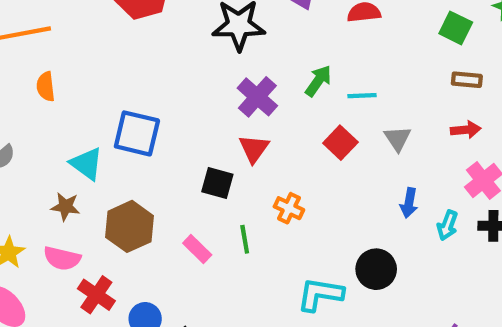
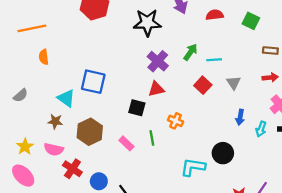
green square: (456, 28) -> (251, 21), moved
red triangle: (254, 149) -> (156, 89), turned 42

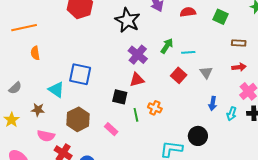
black star: (147, 23) -> (128, 20), turned 30
brown star: (55, 121) -> (38, 110), moved
green line: (152, 138) -> (136, 115), moved
yellow star: (25, 147) -> (12, 120), moved

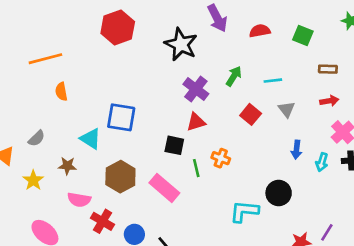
cyan line: (188, 52) -> (273, 81), moved
pink rectangle: (111, 129) -> (164, 188), size x1.6

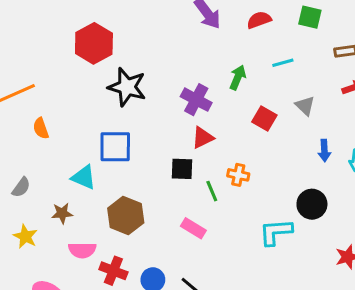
black star: (181, 44) -> (127, 87), moved
cyan line: (273, 81) -> (283, 63), moved
pink rectangle: (164, 188) -> (193, 228), moved, size x0.7

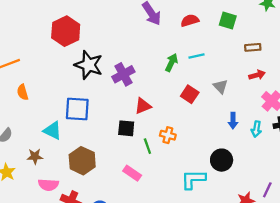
cyan line: (283, 63) -> (197, 56), moved
purple cross: (196, 100) -> (123, 74), moved, turned 30

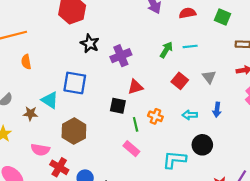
black star: (89, 65) -> (90, 44), size x0.7
cyan arrow: (256, 129) -> (190, 115), moved, turned 72
brown star: (35, 156) -> (30, 114), moved
pink rectangle: (132, 173) -> (131, 149), moved

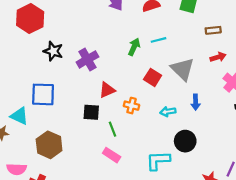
gray triangle: (209, 77) -> (183, 69), size x1.6
orange cross: (155, 116) -> (132, 106), moved

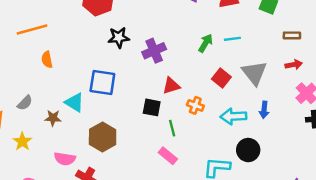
black star: (53, 51) -> (119, 38), turned -30
cyan arrow: (168, 112) -> (233, 116), size x1.5

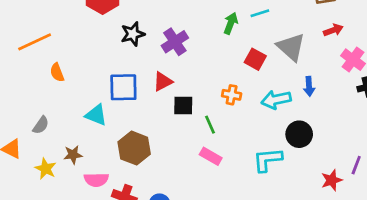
red triangle: (171, 86) -> (163, 82), moved
brown star: (53, 118) -> (73, 155), moved

